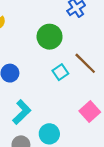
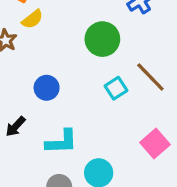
cyan L-shape: (22, 112) -> (62, 142), turned 40

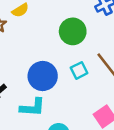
blue circle: (47, 88) -> (43, 76), moved, size x1.5

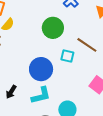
cyan square: (79, 70) -> (67, 56), turned -32

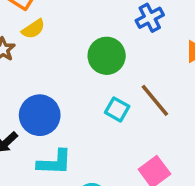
blue circle: (41, 69) -> (40, 115), moved

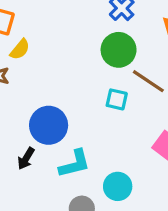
green circle: (107, 56) -> (119, 50), moved

